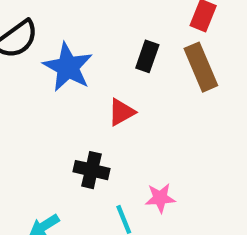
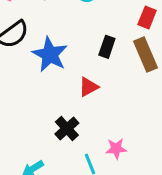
black cross: (92, 170) -> (67, 129), turned 35

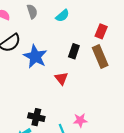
red triangle: (88, 87) -> (61, 78), turned -40
black cross: (67, 129) -> (36, 117), moved, turned -35

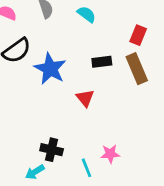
cyan semicircle: (62, 16) -> (86, 14), turned -104
black rectangle: (74, 51) -> (102, 62), turned 64

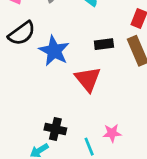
red triangle: (85, 98) -> (88, 79), size x1.5

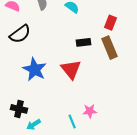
blue star: (54, 51) -> (35, 69), moved
black cross: (55, 129) -> (19, 109), moved

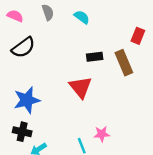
red rectangle: (111, 23) -> (138, 36), moved
blue star: (35, 69) -> (27, 100), moved, turned 30

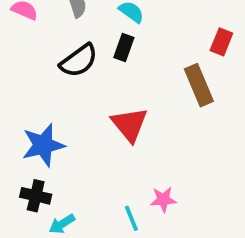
black semicircle: (23, 47) -> (79, 61), moved
black rectangle: (95, 57) -> (124, 48), moved, turned -63

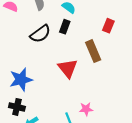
red rectangle: (221, 42) -> (108, 26), moved
brown rectangle: (199, 85) -> (93, 51), moved

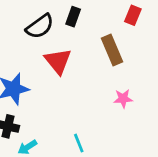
red triangle: (68, 68) -> (58, 61), moved
pink star: (86, 109) -> (123, 99), moved

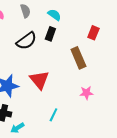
red triangle: (58, 61) -> (39, 80), moved
cyan line: (79, 143) -> (53, 115), moved, turned 48

